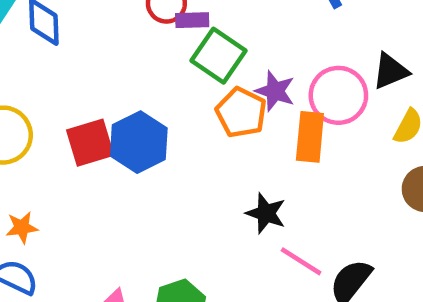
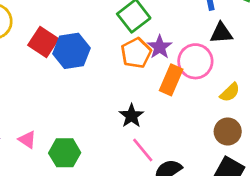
black triangle: (390, 71) -> (221, 33), moved
red square: (90, 143) -> (43, 42), turned 32

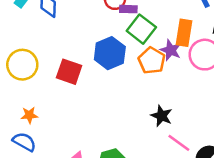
blue hexagon: (72, 51) -> (110, 53), moved
orange rectangle: (171, 80) -> (184, 33), moved

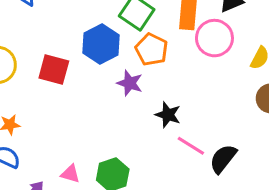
purple star: (171, 50) -> (130, 83), moved

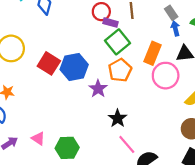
blue hexagon: (101, 44) -> (74, 67), moved

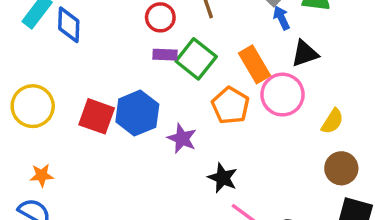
purple rectangle: (111, 23) -> (165, 55), moved
orange rectangle: (153, 53) -> (254, 64), turned -40
orange pentagon: (120, 70) -> (231, 106), moved

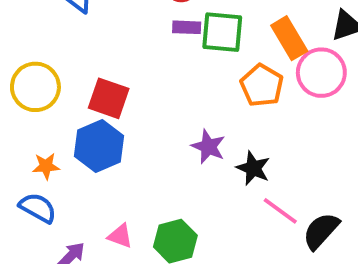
green square: (196, 59) -> (222, 32), turned -33
blue hexagon: (137, 113) -> (99, 146), moved
purple star: (182, 138) -> (208, 147), moved

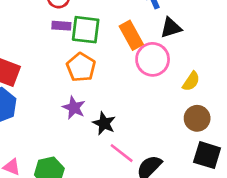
orange pentagon: (262, 85) -> (81, 67), moved

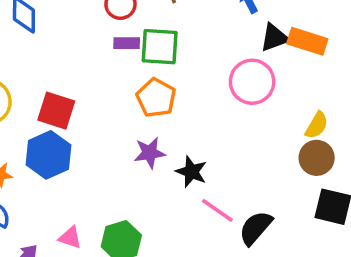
orange rectangle: (131, 35) -> (307, 41), moved, turned -40
yellow semicircle: (191, 81) -> (317, 125), moved
purple star: (74, 108) -> (150, 153), turned -30

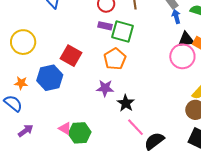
pink circle: (252, 82) -> (182, 56), moved
red square: (56, 111) -> (71, 56), moved
pink triangle: (70, 238) -> (65, 128), moved

